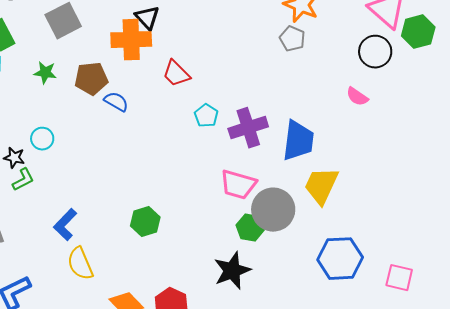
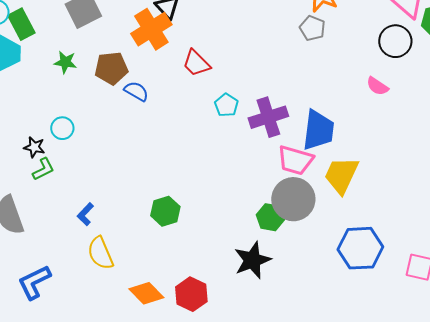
orange cross: (131, 40) -> (151, 29), turned -30
pink trapezoid: (238, 185) -> (295, 160), moved
blue L-shape: (65, 225) -> (85, 214), size x0.7

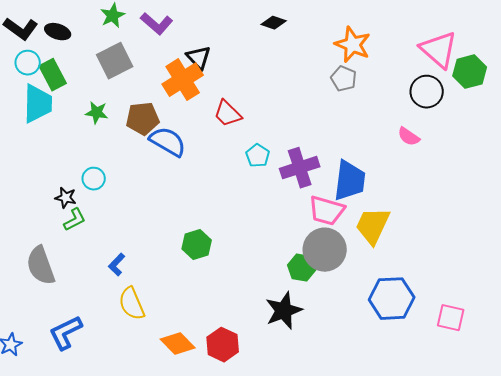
blue semicircle: (136, 91) -> (168, 142), size x1.5
green hexagon: (165, 211) -> (197, 245), moved

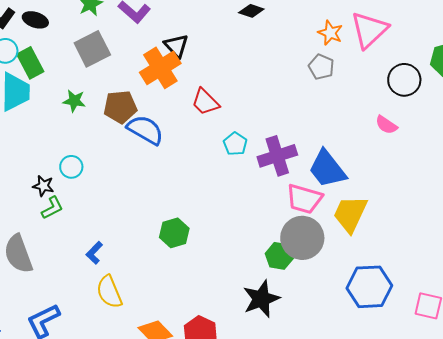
orange star: (353, 45) -> (330, 33), size x0.7
pink triangle: (439, 50) -> (369, 30), moved, turned 36
blue trapezoid: (350, 181) -> (327, 169), turned 135

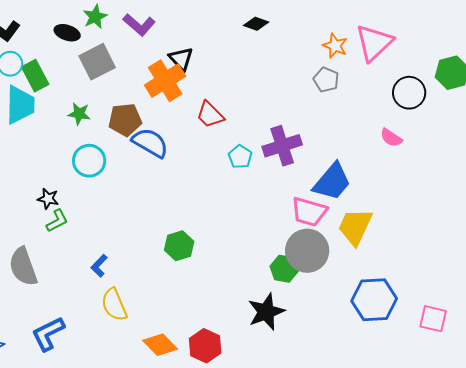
black ellipse: (35, 20) -> (67, 33), moved
purple cross: (277, 156) -> (282, 146), moved
cyan circle: (71, 167) -> (89, 161), moved, size x1.4
blue trapezoid: (327, 169) -> (332, 182), turned -102

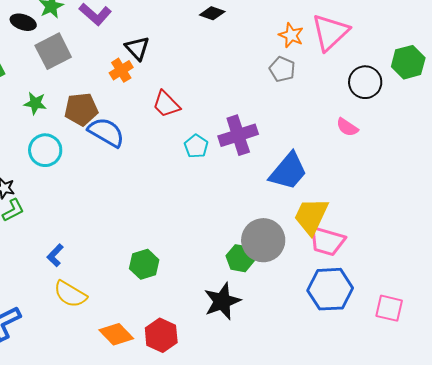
orange cross: (165, 81) -> (121, 70), size x0.6
pink trapezoid: (309, 212) -> (327, 241), moved
green hexagon: (179, 246) -> (144, 264), moved
yellow semicircle: (114, 305) -> (70, 294), turned -36

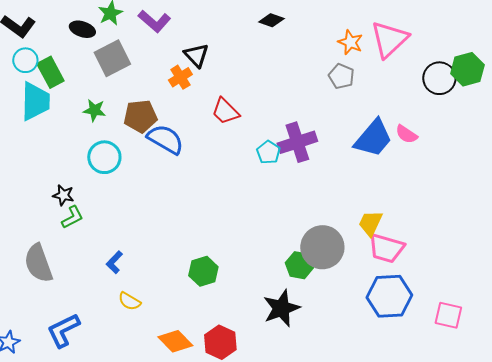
black circle: (365, 82) -> (439, 78), moved
cyan pentagon: (196, 146) -> (268, 152), moved
blue trapezoid: (288, 171) -> (373, 138), moved
yellow trapezoid: (311, 216) -> (370, 223), size x0.7
yellow semicircle: (70, 294) -> (129, 301), size x0.7

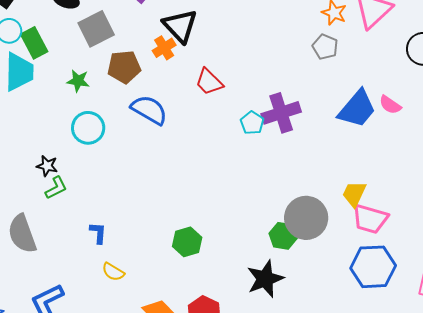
black triangle: (196, 55) -> (180, 26), size x1.4
brown pentagon: (140, 116) -> (124, 67), moved
blue L-shape: (114, 262) -> (98, 233), turned 140

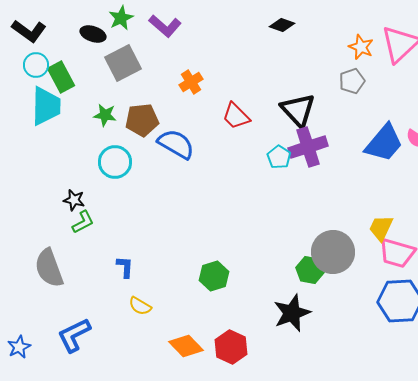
black triangle: (180, 26) -> (298, 110), moved
gray pentagon: (325, 47) -> (352, 81), turned 30
brown pentagon: (124, 67) -> (142, 120), moved

